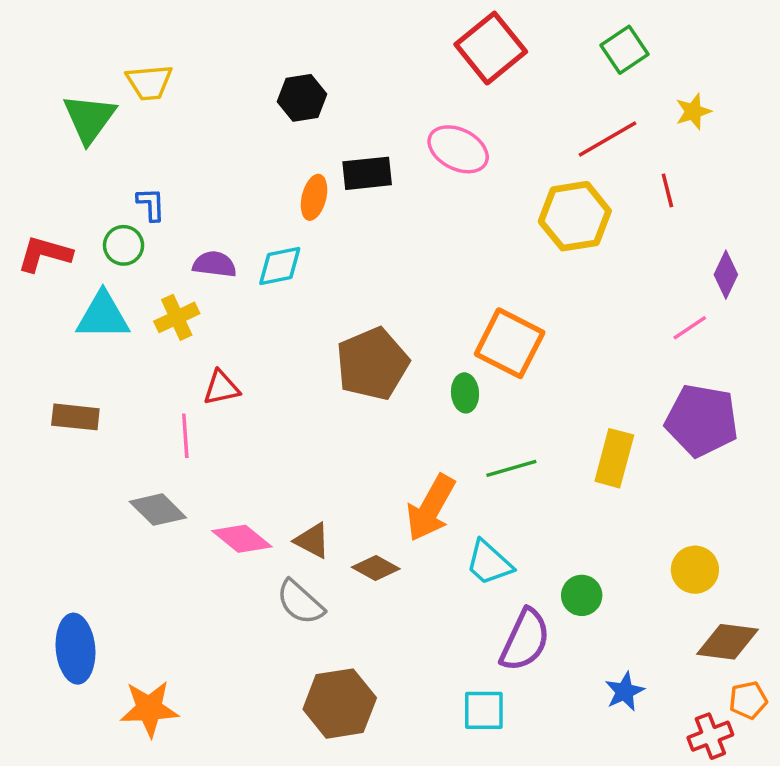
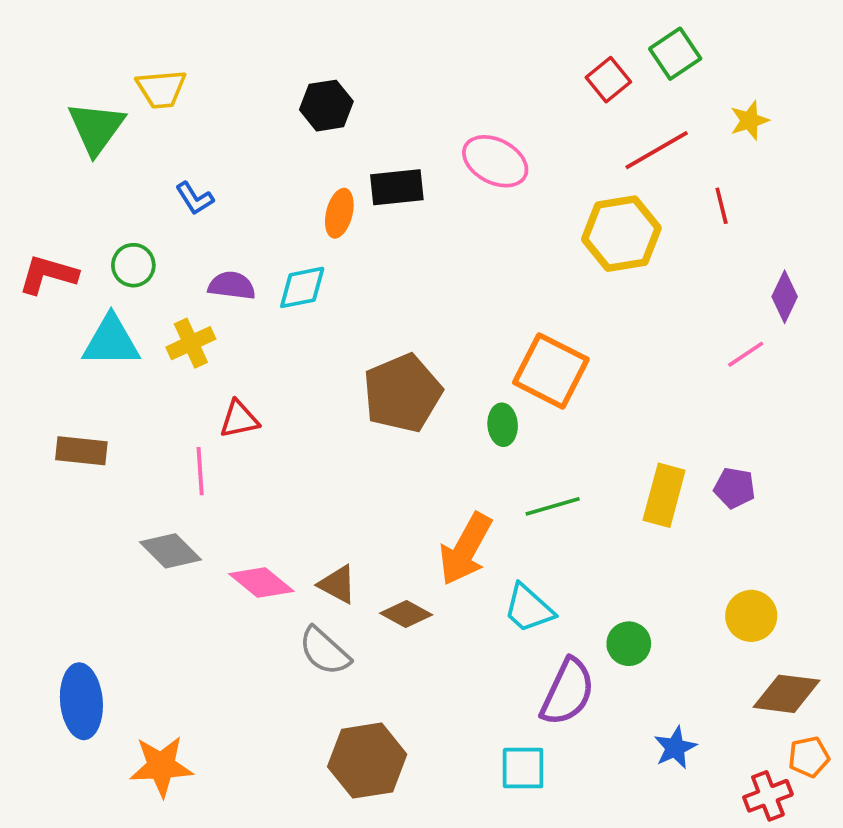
red square: (491, 48) -> (608, 80), moved, size x0.6
blue L-shape: (151, 204) -> (195, 198), moved, turned 150
purple pentagon: (702, 420) -> (735, 488), moved, size x0.5

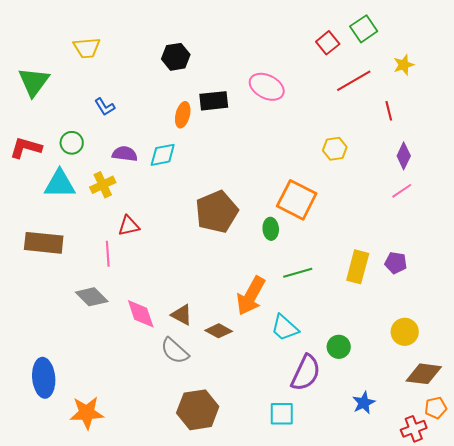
green triangle: (96, 128) -> (34, 82), moved
yellow hexagon: (621, 234) -> (335, 149), moved, size x0.6
purple diamond: (785, 297) -> (404, 156), moved
brown rectangle: (81, 451) -> (44, 243), size x1.4
pink diamond: (261, 582) -> (141, 314), turned 32

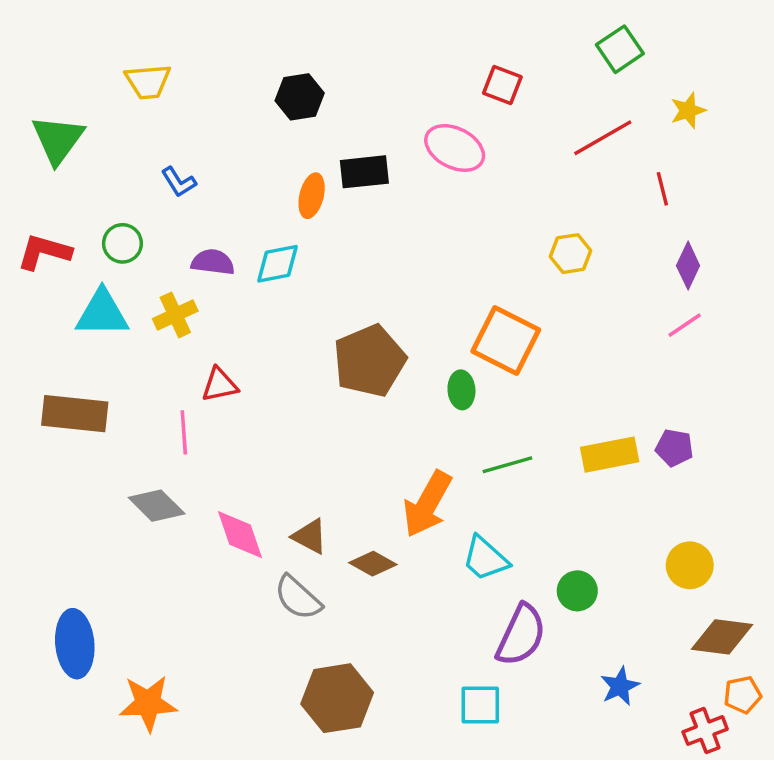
red square: (328, 43) -> (502, 85), moved, turned -30
yellow rectangle: (358, 267) -> (610, 455), turned 64

